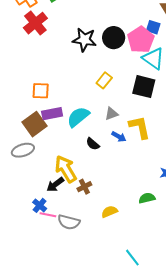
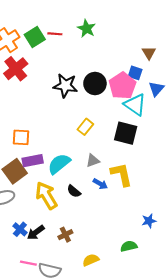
yellow arrow: (66, 169) -> (46, 196), moved
blue cross: (40, 205) -> (20, 229), moved

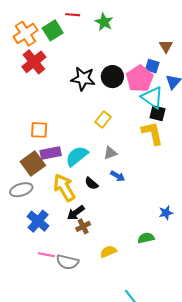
red line: (55, 34) -> (73, 15), moved
black square: (126, 133) -> (157, 113), moved, size x0.7
yellow L-shape: (121, 174) -> (152, 133), moved
blue cross: (20, 229) -> (38, 221), size x1.5
black arrow: (36, 232) -> (76, 213), moved

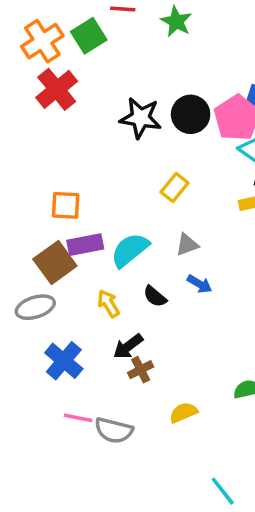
yellow arrow: (64, 188) -> (108, 304), size x0.6

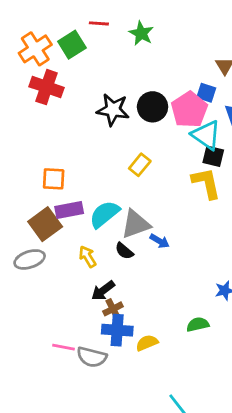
red cross: (57, 89) -> (47, 87), turned -32
gray triangle: (187, 245) -> (136, 224), moved, size x1.6
blue cross: (64, 361) -> (117, 330), moved, turned -36

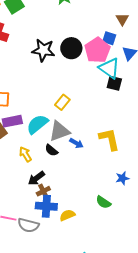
yellow rectangle: (140, 165) -> (62, 102), moved
yellow L-shape: (206, 183) -> (109, 139), moved
green semicircle: (198, 324) -> (103, 202), turned -133

